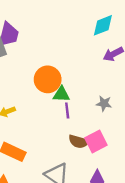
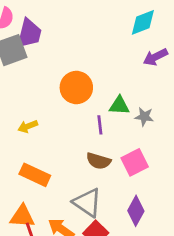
green triangle: (61, 94) -> (119, 106), moved
brown semicircle: (79, 141) -> (99, 161), moved

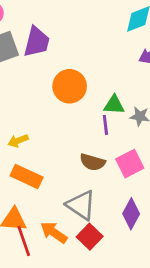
purple trapezoid: (29, 33) -> (37, 42), moved
purple line: (100, 125) -> (105, 125), moved
yellow arrow: (28, 126) -> (18, 141), moved

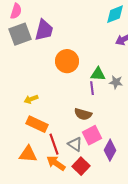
pink square: (130, 164) -> (92, 135), moved
gray triangle: (81, 205) -> (75, 144), size x0.7
red line: (24, 241) -> (54, 144), moved

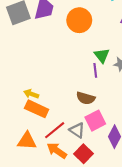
orange circle: (67, 61) -> (79, 20), moved
green triangle: (98, 74) -> (102, 55), turned 49
yellow arrow: (31, 99) -> (31, 94), moved, turned 40
red line: (54, 144) -> (55, 130), turned 70

